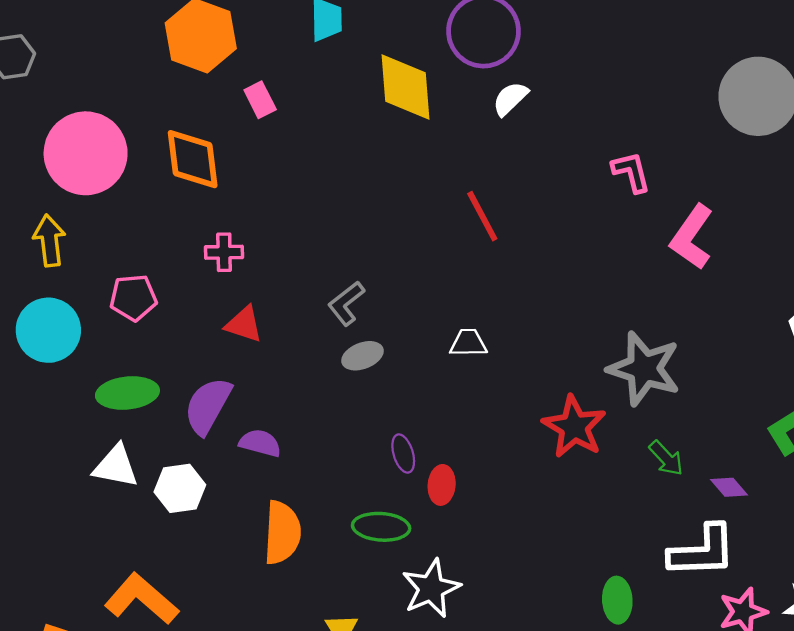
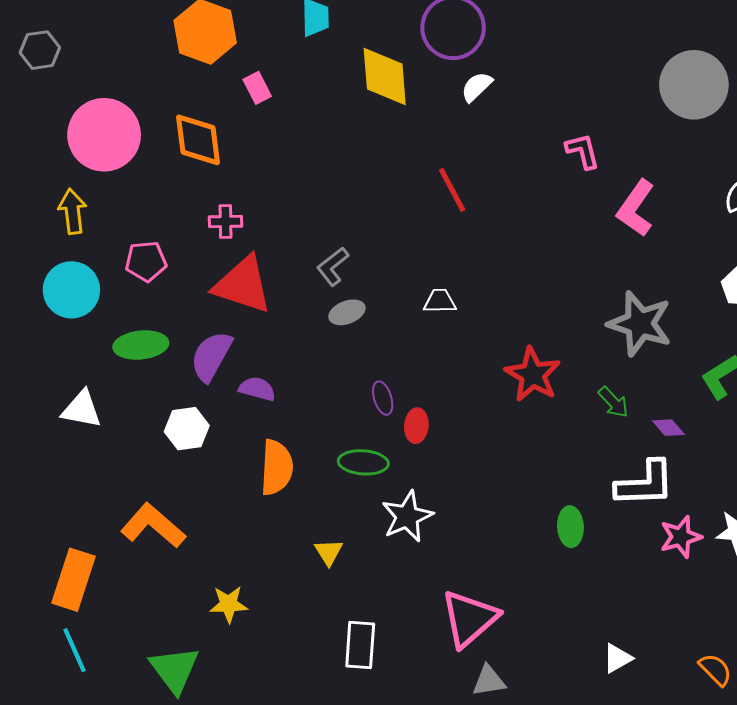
red triangle: (244, 324) -> (243, 285), size x1.8
gray star: (644, 369) -> (640, 324), moved
white triangle: (116, 466) -> (82, 409), moved

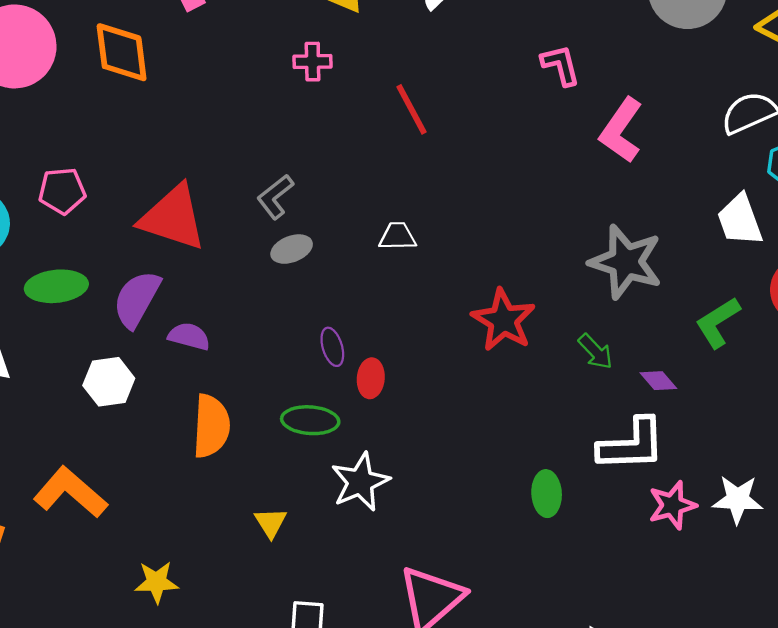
pink cross: (226, 222) -> (313, 62), moved

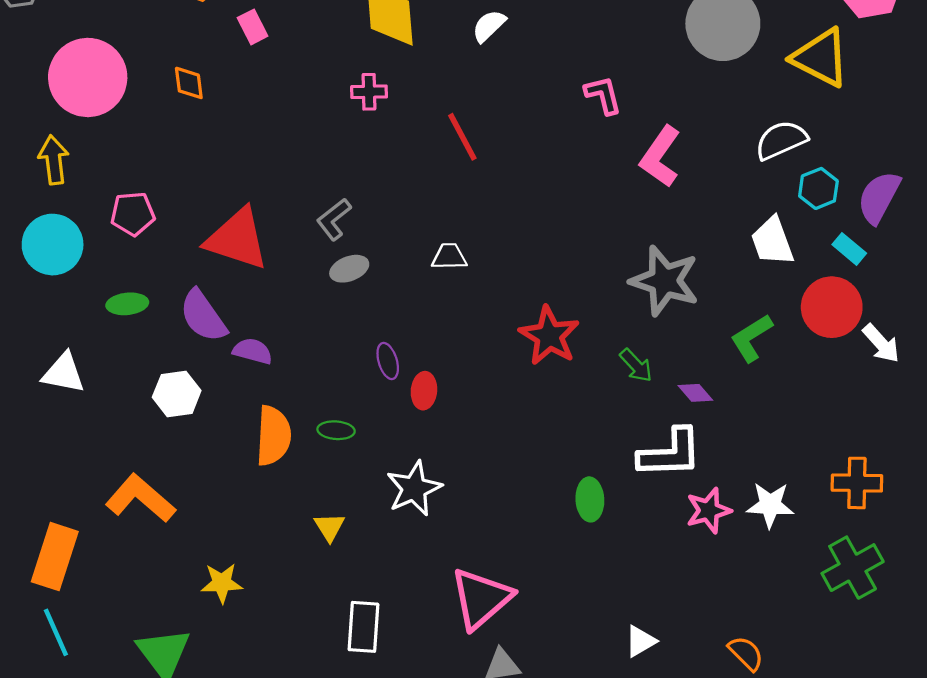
orange diamond: (122, 52) -> (189, 83), size x0.6
green ellipse: (56, 286) -> (127, 304), size x0.7
purple semicircle: (137, 299) -> (203, 316), turned -64
green ellipse: (310, 420) -> (336, 430), moved, size x0.7

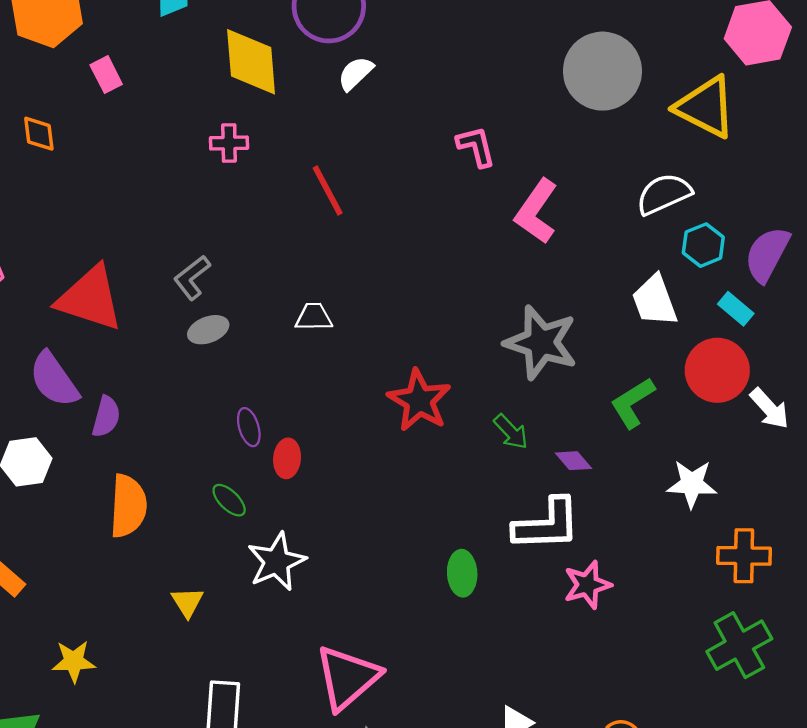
purple semicircle: (253, 351) -> (106, 417), turned 90
green ellipse: (336, 430) -> (229, 500), moved, turned 40
white star: (770, 505) -> (692, 484), moved

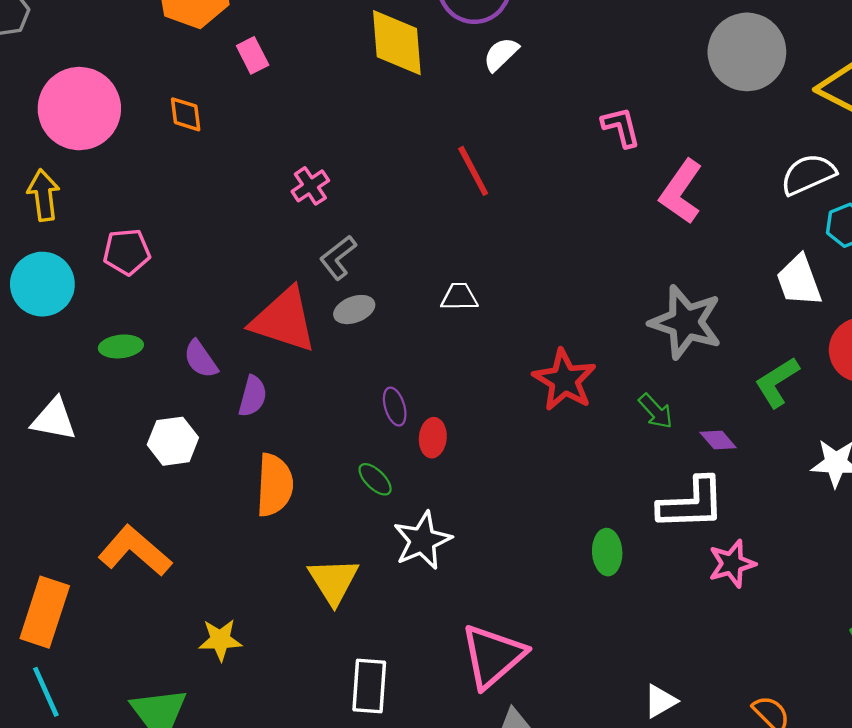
pink cross: (229, 143) -> (310, 186), moved, turned -33
red triangle: (90, 298) -> (284, 320), moved
purple semicircle: (54, 380) -> (201, 359), size x0.7
yellow triangle: (187, 602) -> (333, 581), size x1.6

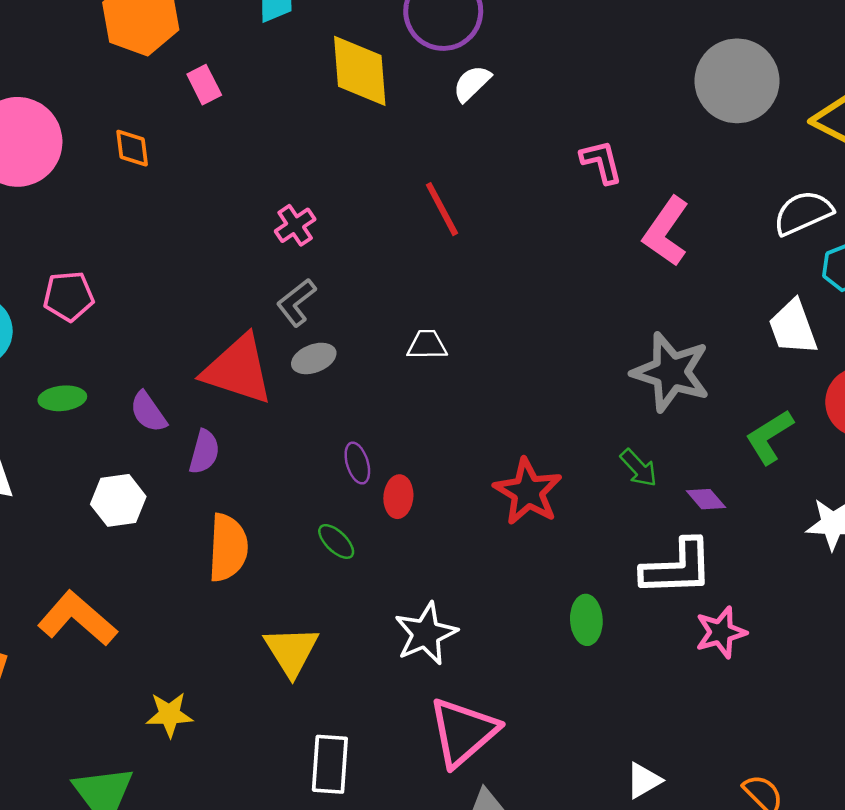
pink cross: (310, 186) -> (295, 225), moved
red star: (564, 380) -> (528, 492), moved
white star: (422, 541) -> (426, 634), moved

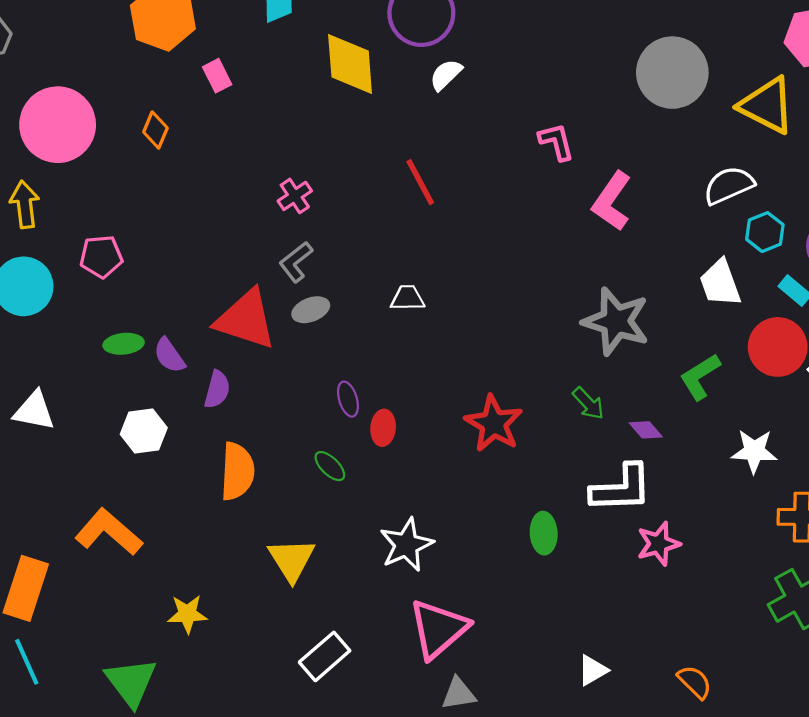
orange diamond: (132, 148) -> (155, 130), turned 30
green ellipse: (62, 398) -> (124, 344), moved
white rectangle: (330, 764) -> (325, 656), turned 45

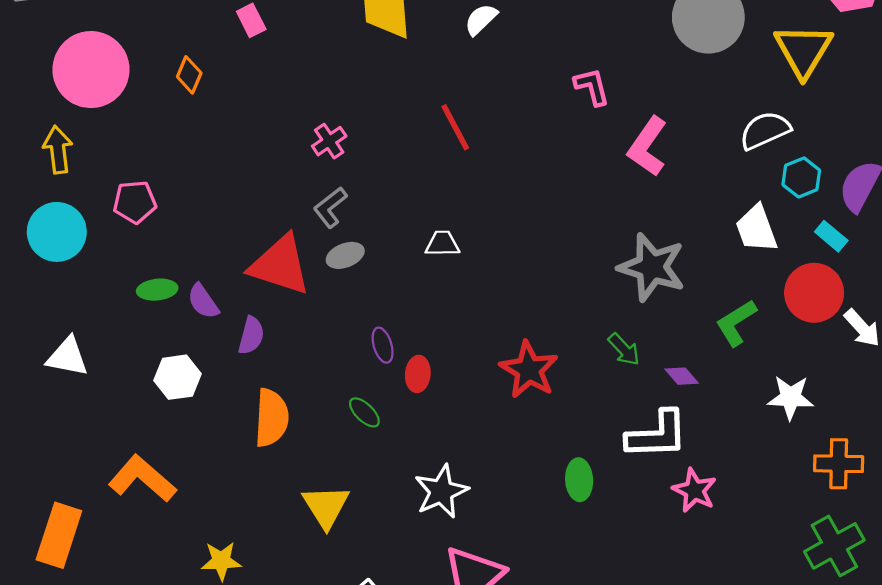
yellow triangle: (767, 106) -> (803, 50), turned 34
pink star: (659, 544) -> (694, 490), turned -30

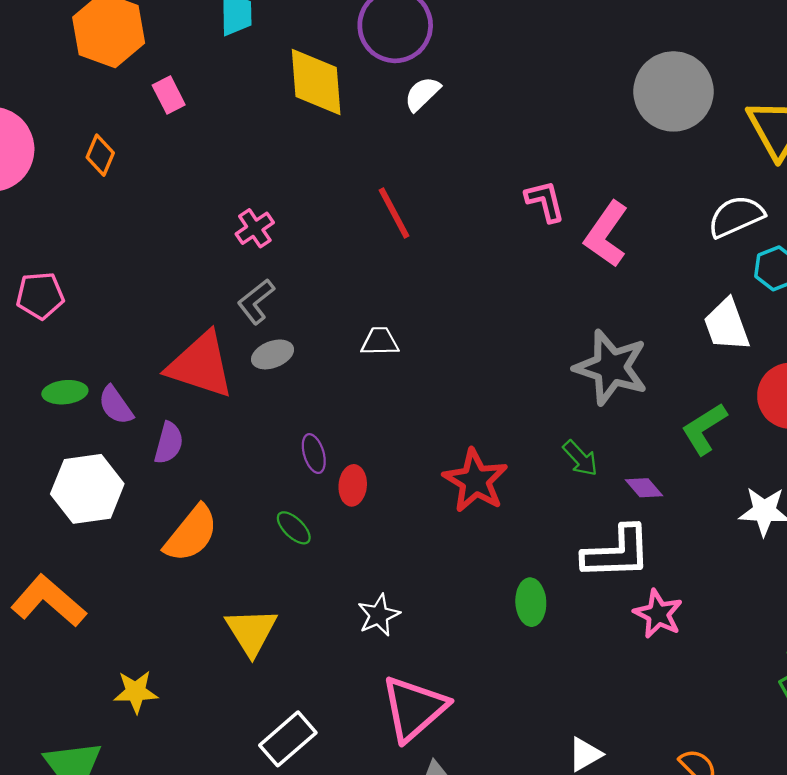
pink L-shape: (592, 87) -> (545, 201), moved
white hexagon: (177, 377) -> (87, 489), size x1.4
orange semicircle: (271, 418) -> (191, 534), turned 36
white star: (441, 491) -> (379, 615), size x0.7

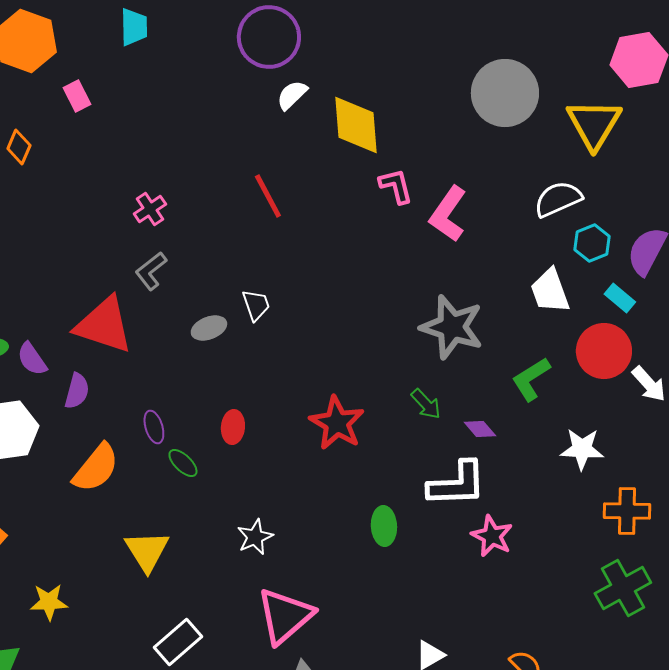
yellow diamond: (316, 82) -> (356, 125), moved
white trapezoid: (380, 341) -> (256, 305), turned 72
gray ellipse: (273, 354) -> (209, 328), moved
purple ellipse: (314, 454) -> (154, 427), moved

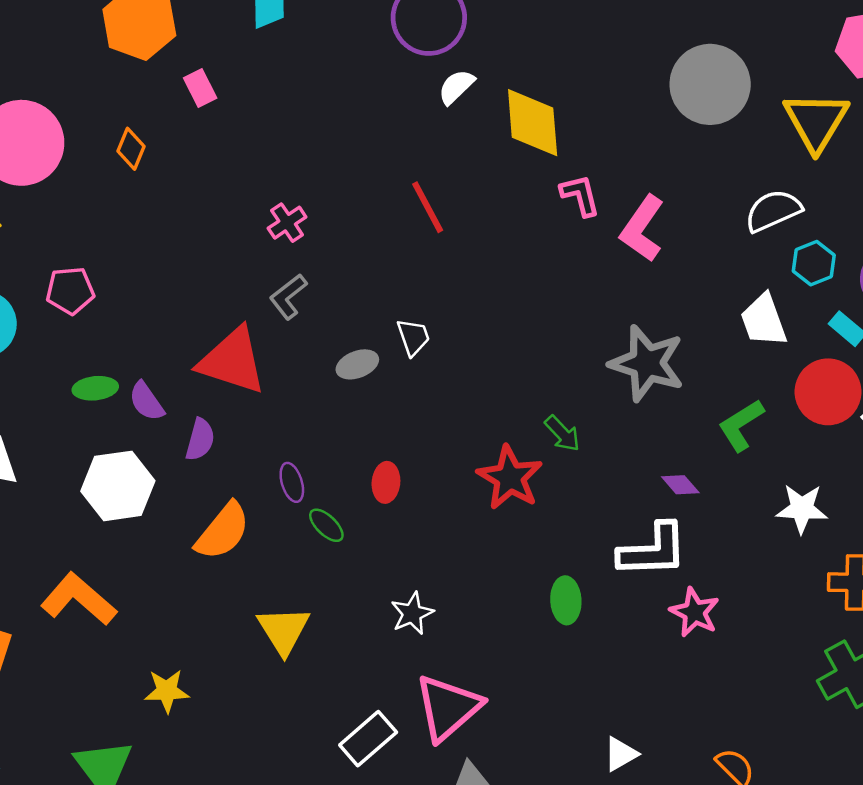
green arrow: (426, 404) -> (562, 434), moved
white rectangle: (178, 642) -> (368, 739), moved

